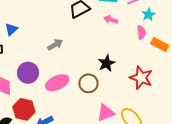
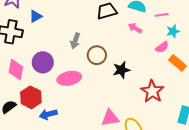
pink semicircle: (141, 32) -> (162, 47), turned 48
gray arrow: (55, 45) -> (75, 41), turned 126
brown circle: (88, 83) -> (97, 55), moved

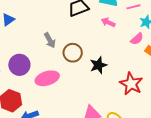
gray arrow: (75, 41) -> (50, 40), turned -42

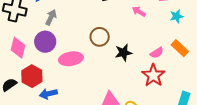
pink semicircle: (137, 39) -> (157, 53), moved
gray arrow: (50, 40) -> (51, 17), moved, turned -133

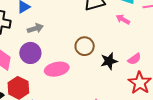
gray arrow: (51, 17) -> (35, 28), turned 49
pink semicircle: (157, 53) -> (134, 59), moved

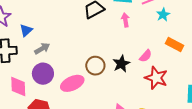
pink arrow: (123, 19) -> (125, 20), turned 64
brown circle: (85, 46) -> (95, 66), moved

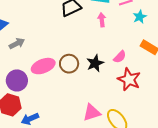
purple circle: (43, 74) -> (17, 80), moved
pink ellipse: (72, 83) -> (43, 66), moved

